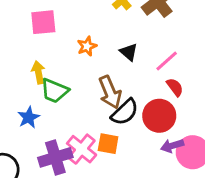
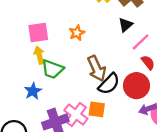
pink square: (43, 22) -> (38, 33), moved
black triangle: (129, 52) -> (126, 25), moved, turned 40

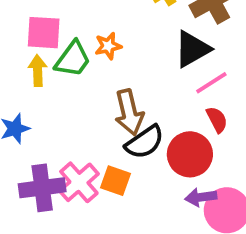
black triangle: (126, 25) -> (192, 49), size x1.5
green trapezoid: (52, 69) -> (73, 59), moved, turned -85

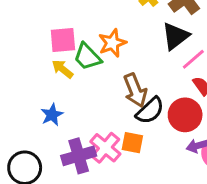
orange star: (108, 46) -> (112, 43), size x1.4
green trapezoid: (73, 59) -> (87, 57), turned 108
yellow arrow: (38, 71) -> (62, 69), turned -40

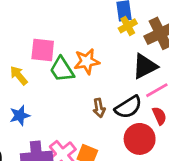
yellow arrow: (62, 69) -> (19, 75), moved
brown arrow: (135, 90) -> (99, 108), size x0.6
black semicircle: (150, 111) -> (128, 107), moved

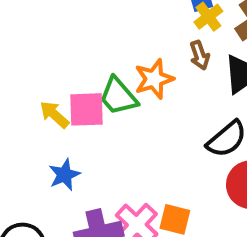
pink square: (43, 50) -> (86, 109), moved
brown arrow: (99, 108) -> (200, 55), moved

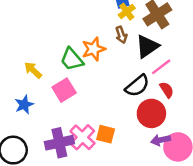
pink square: (86, 109) -> (64, 90), moved, turned -30
blue star: (64, 175) -> (24, 105), moved

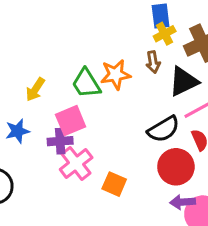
yellow arrow: (33, 70) -> (35, 89), turned -108
pink cross: (82, 137) -> (76, 164), moved
purple cross: (59, 143) -> (60, 141), moved, size x0.7

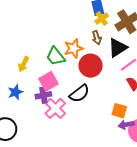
black semicircle: (163, 129) -> (79, 93), moved
red circle: (176, 167) -> (91, 66), moved
orange square: (114, 184) -> (119, 111), moved

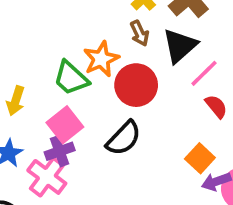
pink cross: (55, 108) -> (47, 177), moved
orange square: (119, 111) -> (200, 158), turned 35

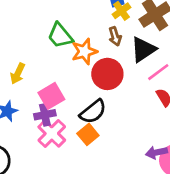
green trapezoid: (71, 78) -> (60, 36), moved
orange square: (200, 158) -> (88, 134), moved
pink cross: (47, 177) -> (52, 133), moved

